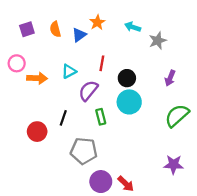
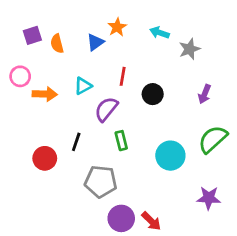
orange semicircle: (55, 29) -> (57, 44), moved
cyan circle: (129, 102) -> (170, 156), moved

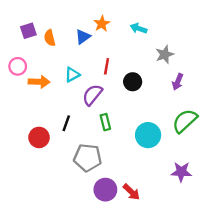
gray star: (190, 49) -> (165, 55), moved

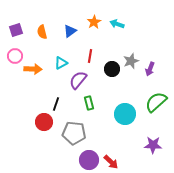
orange star: (102, 24) -> (94, 22), moved
purple square: (28, 31) -> (16, 30), moved
gray star: (165, 55) -> (131, 61), moved
red circle: (39, 137) -> (44, 122), moved

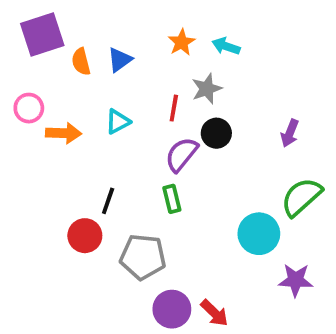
purple square: (16, 30) -> (42, 35), moved, size x1.6
blue triangle: (70, 31) -> (120, 60), moved
gray star: (131, 61) -> (207, 89), moved
purple semicircle: (78, 80) -> (182, 154), moved
cyan circle: (125, 114) -> (259, 234), moved

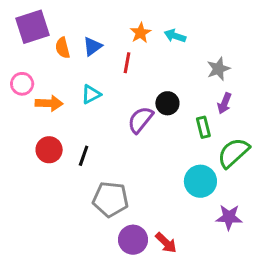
gray star: (207, 89) -> (218, 69), moved
red line: (174, 108) -> (127, 63), moved
green rectangle: (172, 199) -> (203, 127), moved
red circle: (85, 236) -> (49, 150), moved

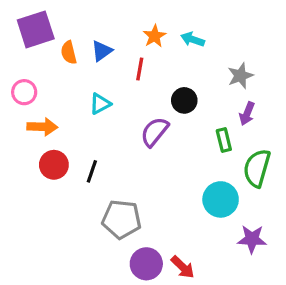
orange arrow: (49, 103) -> (42, 127), moved
black circle: (167, 103) -> (184, 100), moved
green semicircle: (233, 153) -> (257, 168), turned -32

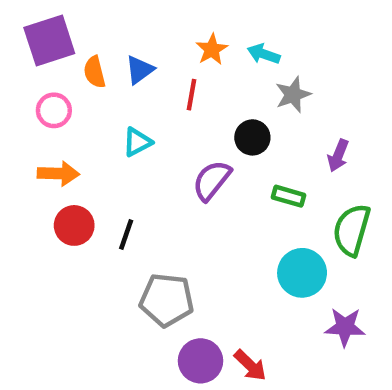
gray star: (240, 76) -> (293, 95), moved
pink circle: (24, 92) -> (54, 110), moved
green rectangle: (224, 140) -> (289, 196), moved, turned -60

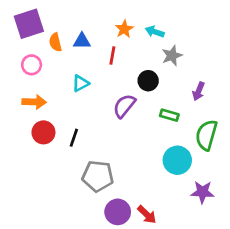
blue triangle: (140, 70) -> (82, 41), turned 36

